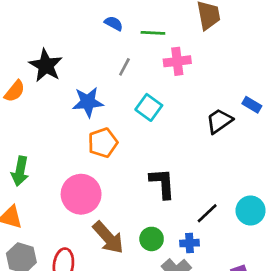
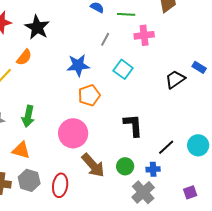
black star: (46, 65) -> (37, 27), moved

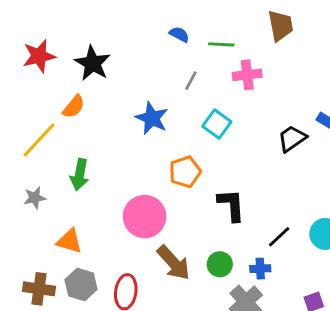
blue star: (78, 65) -> (152, 118), turned 30
orange pentagon: (89, 95) -> (185, 172), moved
green arrow: (28, 116) -> (79, 175), moved

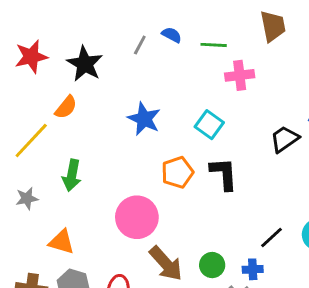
gray line: (191, 81) -> (140, 45), moved
black L-shape: (231, 205) -> (224, 174), moved

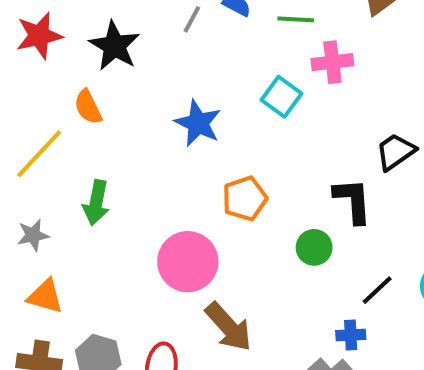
orange semicircle: (66, 107) -> (88, 107), turned 115
cyan square: (209, 125) -> (281, 97), moved
black L-shape: (224, 174) -> (353, 201), moved
orange triangle: (62, 242) -> (45, 296), moved
green circle: (212, 265) -> (314, 247), moved

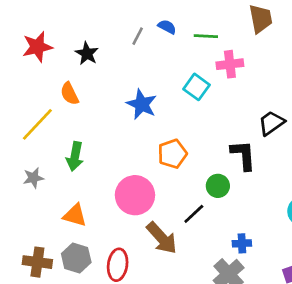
black star: (114, 46) -> (87, 53), size x0.7
black line: (377, 290) -> (194, 214), moved
orange triangle: (45, 296) -> (75, 215), moved

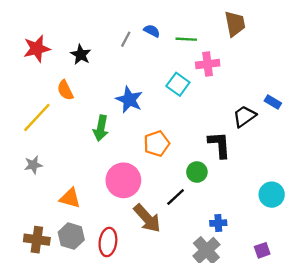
green arrow: (75, 156) -> (101, 128), moved

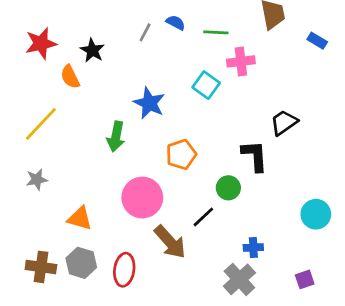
orange semicircle: (65, 90) -> (70, 77), moved
blue rectangle: (273, 102) -> (317, 41), moved

